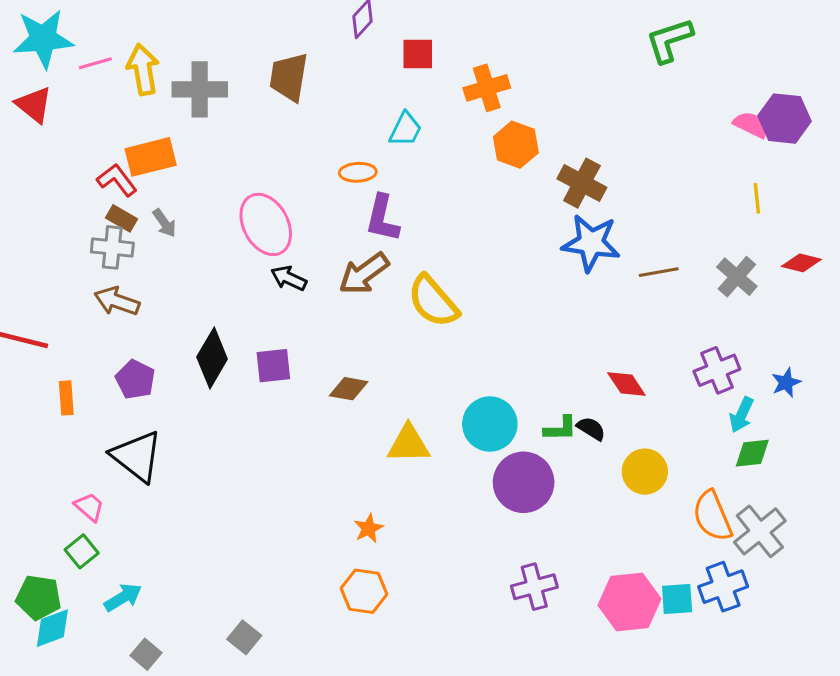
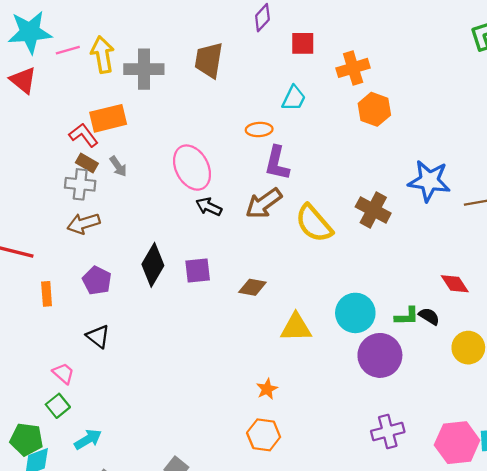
brown cross: (582, 183) -> (373, 210), moved
brown arrow: (117, 301) -> (84, 223), turned -36
black triangle: (137, 456) -> (98, 336), size x0.6

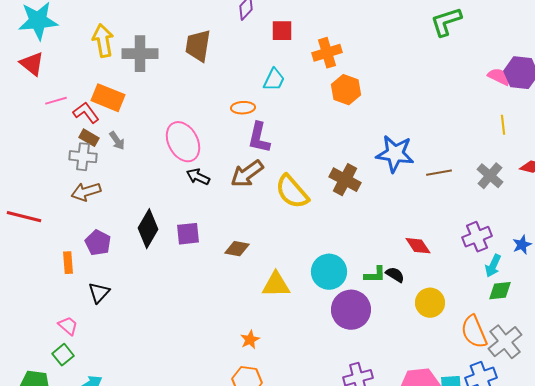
pink line: (68, 50) -> (56, 101), moved
orange rectangle: (108, 118) -> (108, 98), turned 36
orange rectangle: (47, 294) -> (68, 263), moved
black triangle: (98, 336) -> (99, 293), turned 35

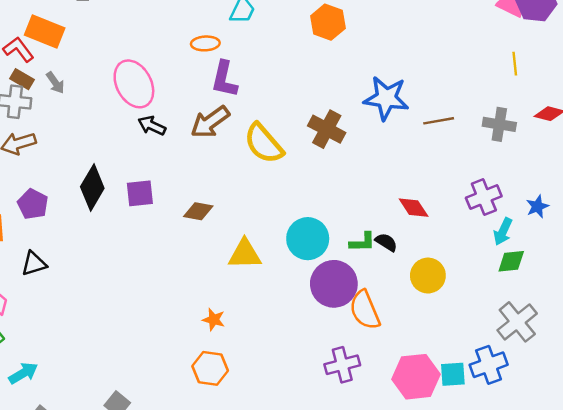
gray cross: (490, 176) -> (499, 124), turned -32
black triangle: (99, 293) -> (34, 264), turned 30
orange semicircle: (474, 332) -> (365, 310), moved
orange star: (250, 340) -> (214, 320), turned -30

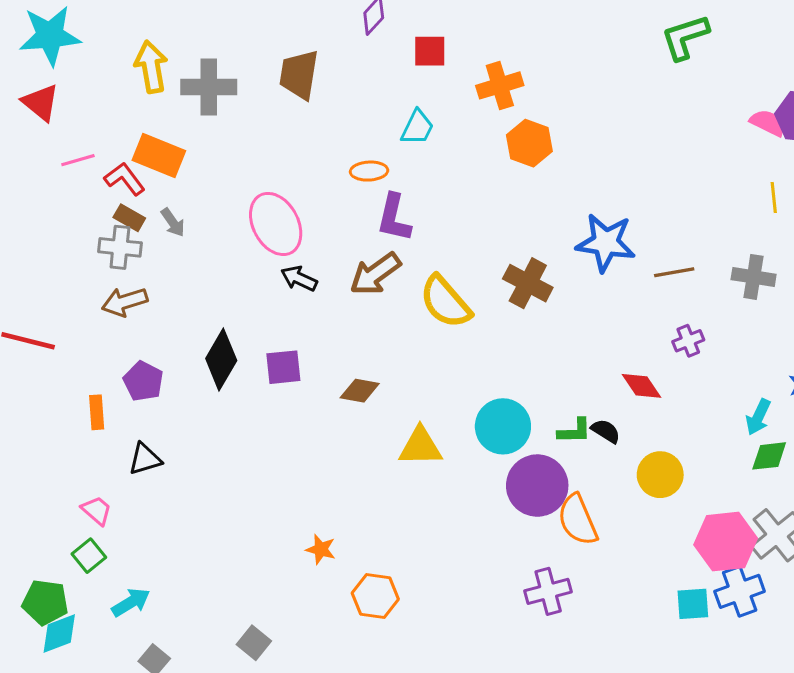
purple cross: (484, 197) -> (688, 341), moved, size x0.7
orange star: (214, 320) -> (321, 549), moved
pink hexagon: (416, 377) -> (726, 542), moved

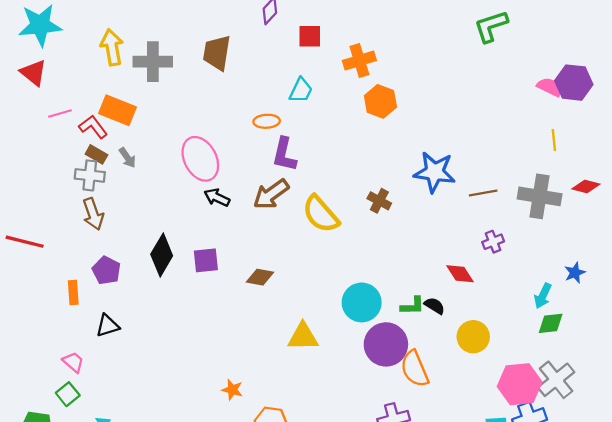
gray cross: (754, 277) -> (540, 196), size x1.4
brown cross: (528, 283) -> (379, 201), size x0.7
brown arrow: (125, 302) -> (93, 214), turned -92
yellow triangle: (420, 447) -> (303, 337), moved

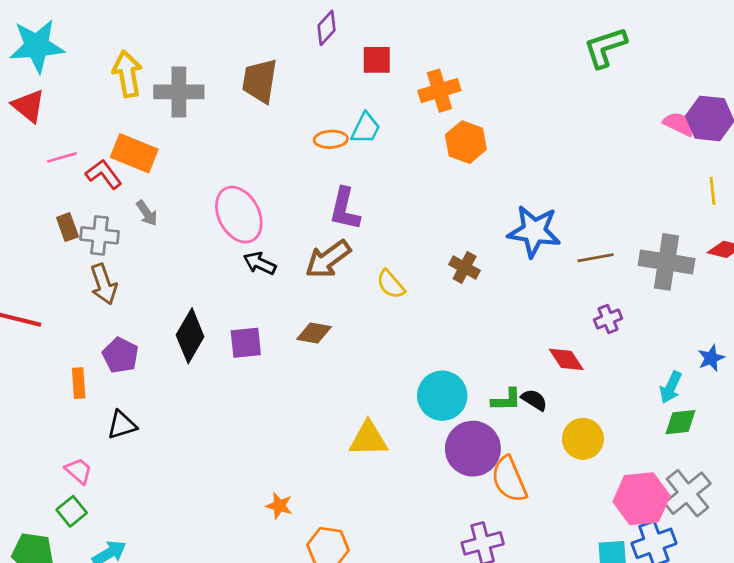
orange ellipse: (267, 121) -> (331, 139), moved
yellow line: (554, 140) -> (712, 191), moved
brown rectangle: (96, 154) -> (67, 227), moved, turned 40
yellow semicircle: (321, 214) -> (391, 284), size x0.6
brown diamond: (260, 277) -> (314, 333), moved

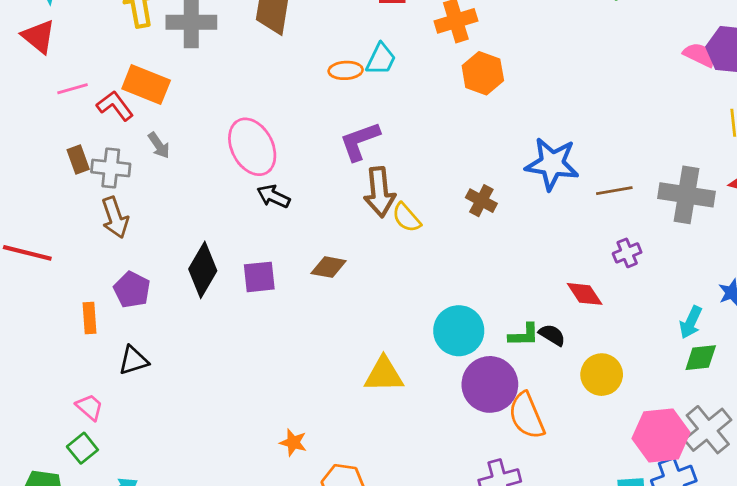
purple L-shape: (345, 209) -> (360, 141), turned 57
brown arrow: (328, 259) -> (380, 192), moved, turned -60

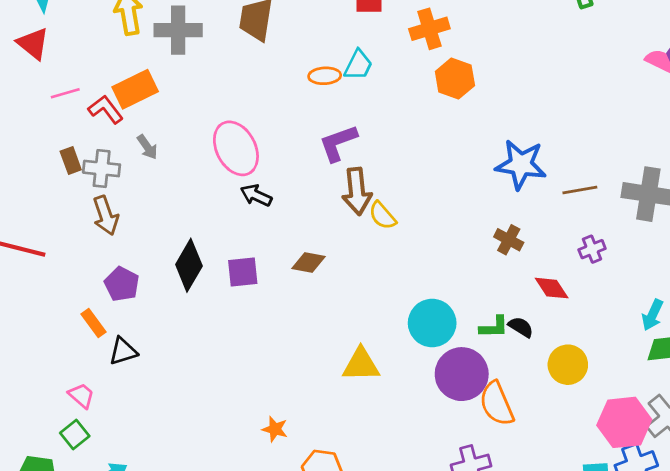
orange rectangle: (146, 85) -> (135, 89), turned -48
brown cross: (481, 201) -> (509, 240), moved
orange rectangle: (90, 318) -> (94, 323), moved, turned -32

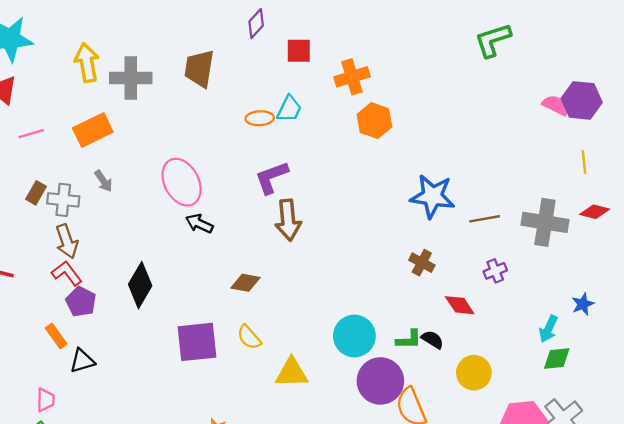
red L-shape: (106, 109) -> (67, 273), moved
brown rectangle: (71, 160) -> (36, 193), turned 50
yellow semicircle: (382, 216) -> (249, 337), moved
purple square: (243, 272) -> (197, 342), moved, size x1.5
pink trapezoid: (81, 396) -> (45, 400), turned 50

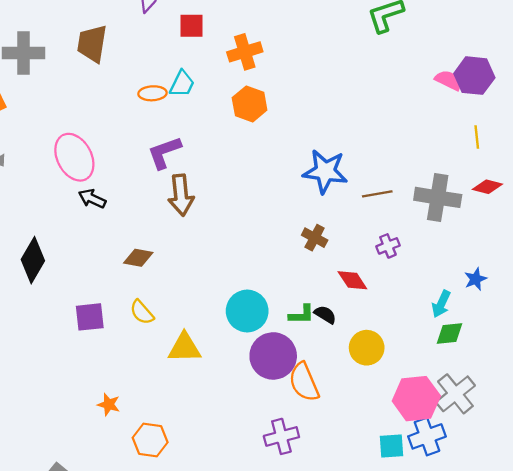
orange hexagon: (374, 121) -> (250, 104), moved
purple square: (197, 342) -> (90, 317), size x0.7

